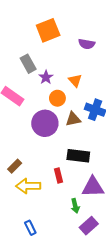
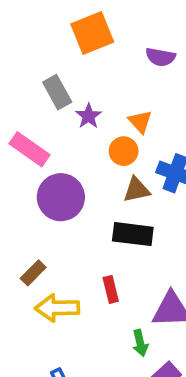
orange circle: (57, 98) -> (124, 151), moved
purple circle: (45, 123) -> (61, 197), moved
black rectangle: (78, 156) -> (133, 234), moved

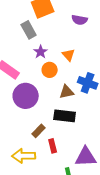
gray rectangle: (57, 92) -> (29, 30), moved
orange circle: (124, 151) -> (50, 70), moved
brown rectangle: (33, 273) -> (39, 131), moved

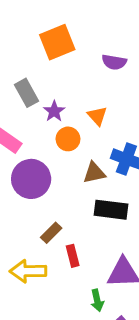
gray rectangle: (29, 30) -> (26, 93), moved
black rectangle: (65, 116) -> (111, 210), moved

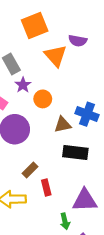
purple star: (54, 111) -> (23, 85), moved
orange triangle: (97, 116) -> (56, 56), moved, size x1.5

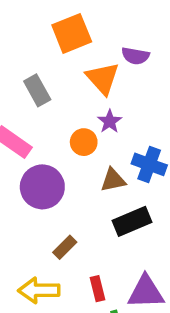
purple star: (23, 85) -> (110, 121), moved
black rectangle: (75, 153) -> (132, 221), turned -30
red rectangle: (46, 188) -> (98, 289), moved

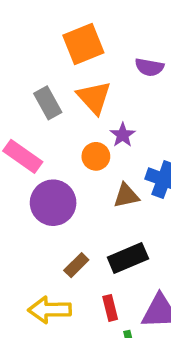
orange triangle: (103, 78) -> (94, 98), moved
black rectangle: (132, 221) -> (128, 258), moved

